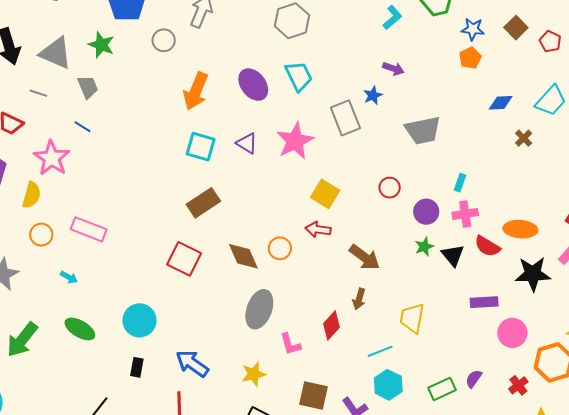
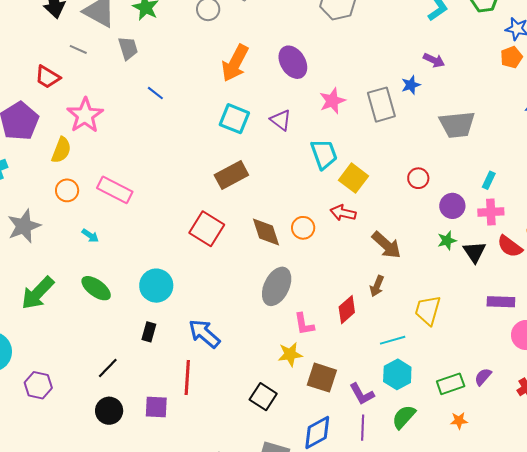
cyan trapezoid: (299, 76) -> (324, 154), moved
blue line: (83, 127) -> (155, 93), moved
pink star: (295, 141) -> (332, 101), moved, size x0.7
yellow star: (254, 374) -> (290, 354), moved

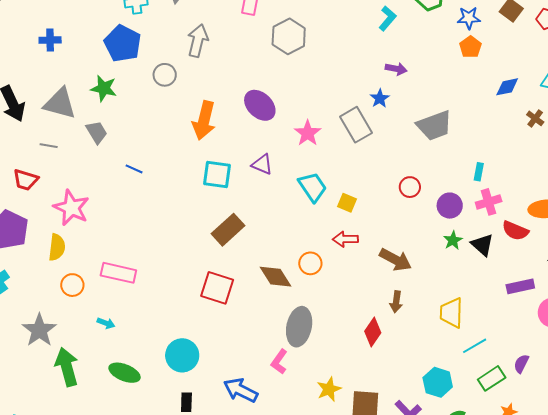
yellow square: (353, 178) -> (347, 203), size x0.7
green arrow: (38, 293) -> (67, 367), moved, turned 135
pink L-shape: (304, 324) -> (279, 362), moved, turned 60
cyan line: (393, 340) -> (475, 346), moved

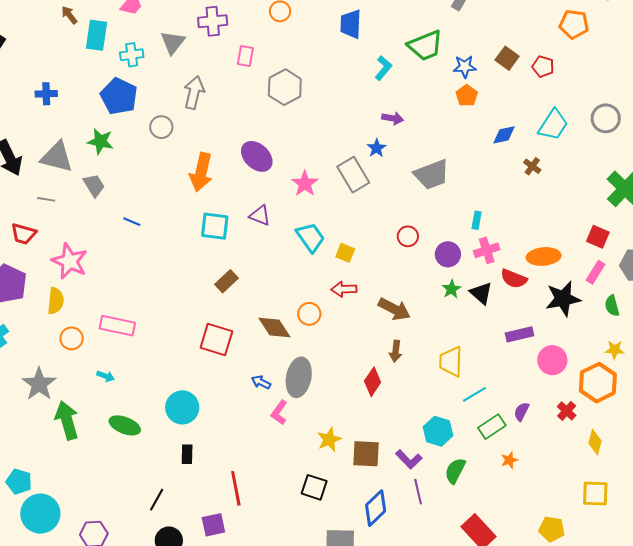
brown rectangle: (228, 230) -> (226, 281), size x0.7
blue arrow: (241, 390) -> (261, 382), moved, size x0.6

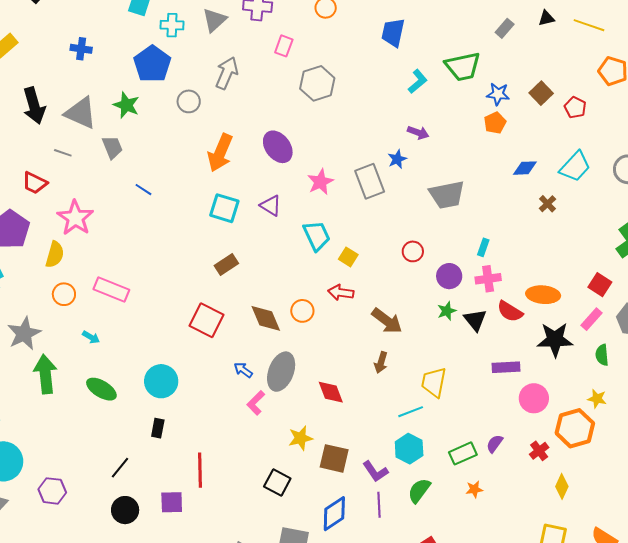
red diamond: (373, 382) -> (331, 392), moved, turned -64
cyan line: (474, 394) -> (411, 412), moved

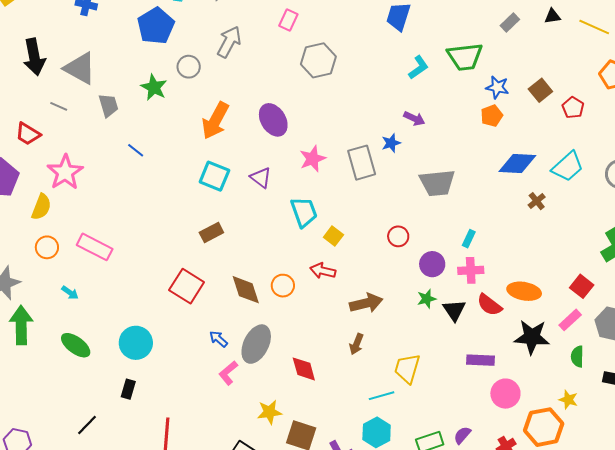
green star: (126, 105) -> (154, 87), moved
blue diamond: (525, 168) -> (517, 163), size x1.5
brown arrow: (387, 321) -> (366, 303), turned -56

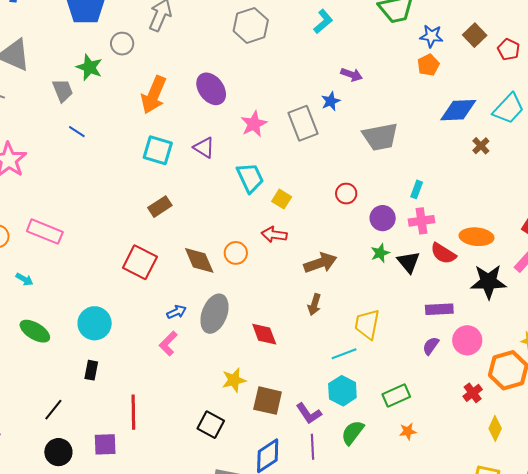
cyan L-shape: (418, 67) -> (323, 21), moved
gray trapezoid: (108, 105) -> (63, 90), moved
blue arrow: (219, 339) -> (177, 312), turned 120
pink L-shape: (228, 373) -> (168, 343), moved
purple semicircle: (462, 435) -> (431, 346), moved

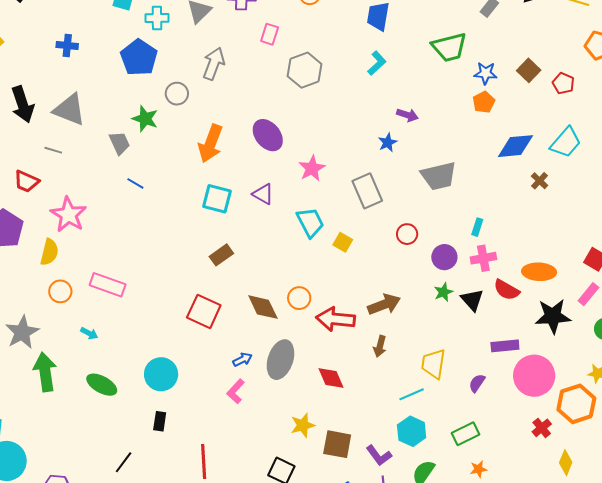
gray rectangle: (303, 123) -> (367, 191), moved
red arrow: (274, 235) -> (336, 319), moved, size x1.5
pink circle: (467, 340) -> (534, 376), size x1.4
purple semicircle: (431, 346) -> (477, 383), moved

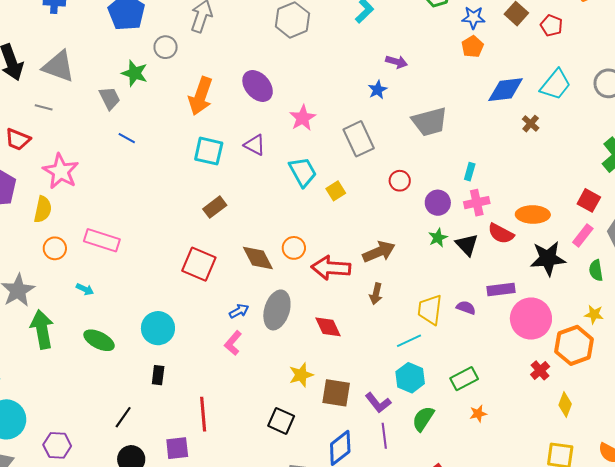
yellow square: (343, 242) -> (336, 191), turned 30
purple semicircle: (477, 383) -> (466, 308), moved, turned 78

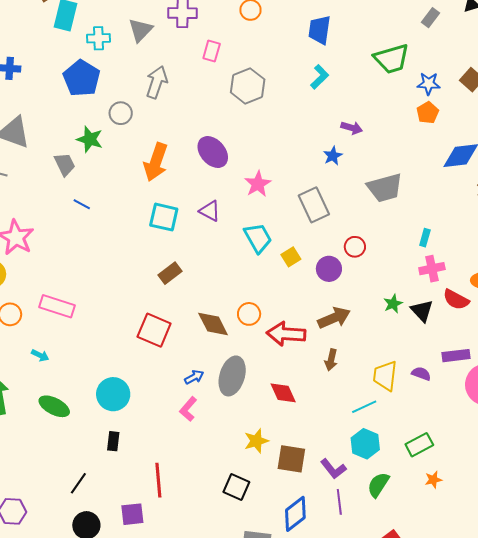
purple circle: (438, 203) -> (329, 269), moved

